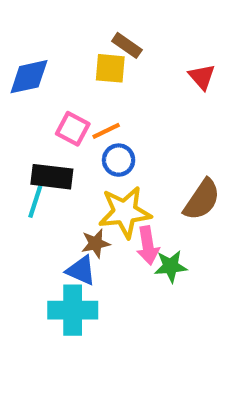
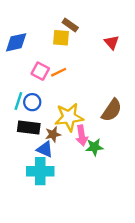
blue circle: (119, 160) -> (32, 102), moved
black rectangle: (52, 177) -> (29, 127), moved
cyan line: (35, 202) -> (18, 101), moved

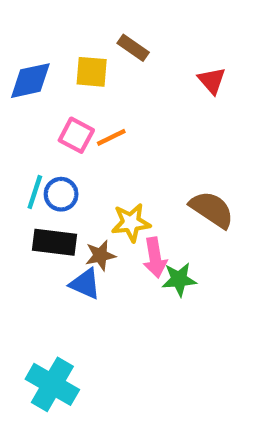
yellow square: (61, 38) -> (92, 72), moved
brown semicircle: (112, 110) -> (212, 210), turned -90
yellow star: (69, 117) -> (131, 223), size x0.7
cyan cross: (40, 171) -> (52, 384), moved, turned 30

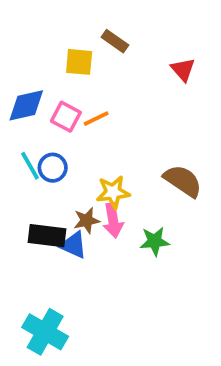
blue diamond: (30, 81) -> (26, 105), moved
cyan line: (35, 192) -> (30, 166), turned -48
black rectangle: (54, 242) -> (47, 236), moved
pink arrow: (155, 258) -> (113, 220), moved

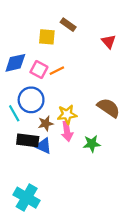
cyan line: (30, 166) -> (14, 113), moved
blue circle: (53, 168) -> (31, 100), size x1.5
brown star: (87, 220) -> (46, 123), moved

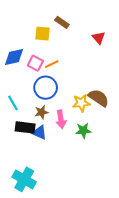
blue circle: (31, 100) -> (46, 88), moved
yellow star: (67, 114) -> (81, 103), moved

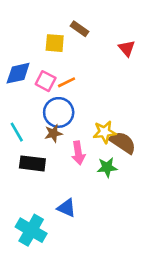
brown semicircle: (99, 98) -> (123, 143), moved
brown star: (42, 112) -> (53, 133), moved
blue triangle: (39, 133) -> (66, 208), moved

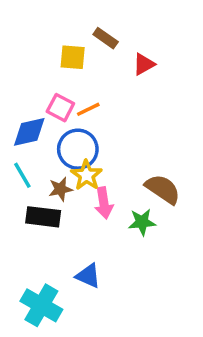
red triangle: (127, 48) -> (144, 64), moved, turned 42
blue diamond: (18, 73) -> (29, 132), moved
yellow star: (104, 132) -> (86, 175), moved, turned -30
brown star: (53, 133) -> (60, 189), moved

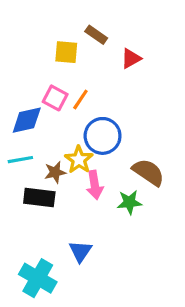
orange line: (88, 109) -> (80, 100), turned -30
blue circle: (78, 149) -> (103, 136), moved
cyan line: (22, 175) -> (20, 160), turned -70
blue triangle: (88, 276) -> (80, 251), turned 40

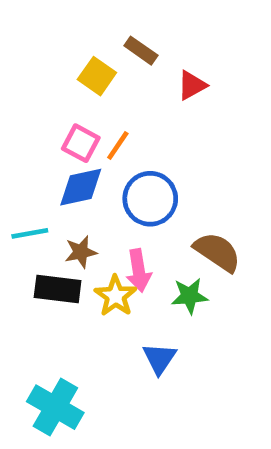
yellow square: (66, 52) -> (97, 76), turned 30
blue diamond: (27, 120) -> (81, 187), moved
yellow star: (79, 160) -> (115, 296), moved
blue triangle: (80, 251) -> (159, 358), moved

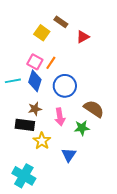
blue diamond: (81, 187) -> (35, 81), turned -60
cyan line: (30, 233) -> (13, 81), moved
yellow star: (115, 296) -> (42, 141), moved

